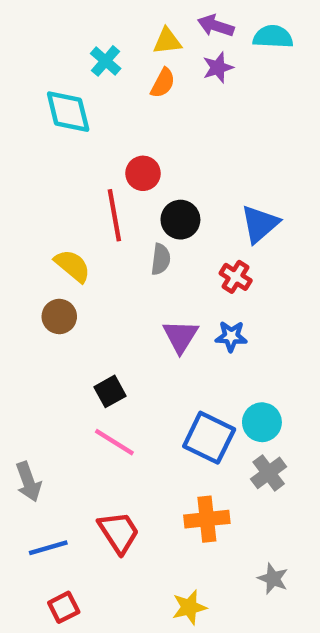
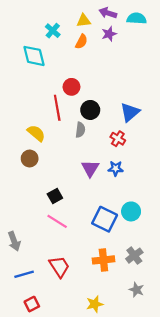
gray cross: (269, 473) -> (134, 256), moved

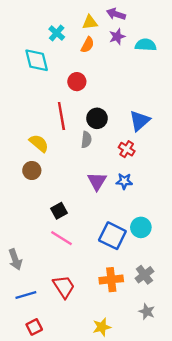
cyan semicircle: (137, 18) -> (146, 45), moved
red circle: (71, 87) -> (77, 82), moved

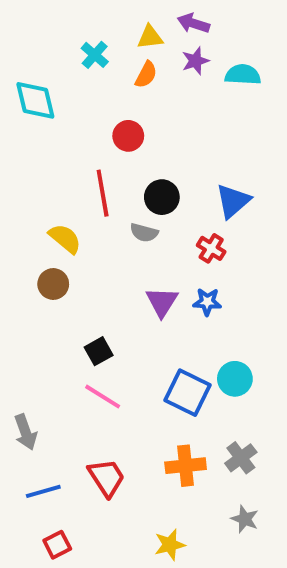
cyan diamond: (37, 60) -> (35, 100), moved
gray semicircle: (86, 140) -> (144, 233), turned 98

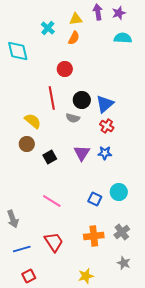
purple arrow: (193, 23) -> (98, 12), turned 63
purple star: (195, 61) -> (119, 13), moved
blue triangle: (233, 201) -> (105, 104), moved
black square: (99, 351) -> (50, 157), moved
blue square: (188, 393) -> (95, 199), size x0.6

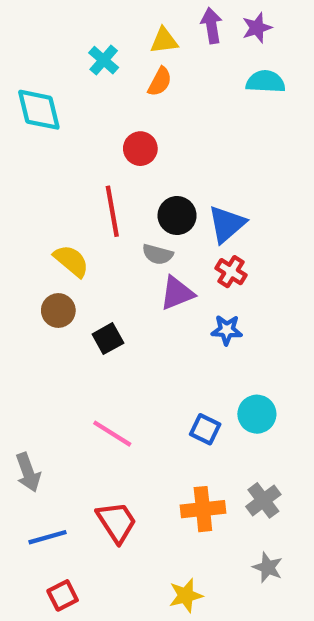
purple triangle: (82, 153) -> (177, 293), moved, turned 36

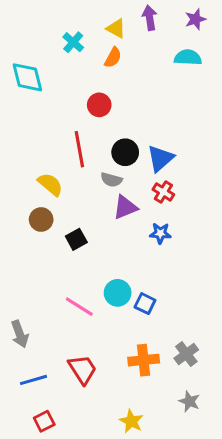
purple star: (257, 28) -> (195, 19), moved
yellow triangle: (164, 41) -> (116, 28), turned 35
cyan circle: (257, 414) -> (118, 293), moved
yellow star: (186, 595) -> (131, 421), turned -30

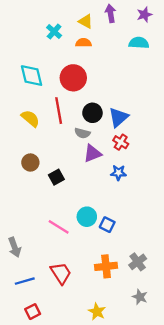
orange semicircle: (113, 57) -> (83, 43), turned -119
cyan diamond: (27, 77) -> (32, 76), moved
red circle: (99, 105) -> (73, 78), size x1.5
yellow semicircle: (50, 184) -> (30, 118), moved

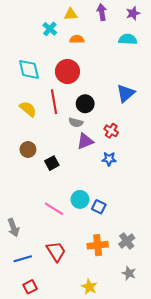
yellow triangle: (86, 21) -> (71, 14), moved, turned -32
blue triangle: (118, 117) -> (126, 93), moved

